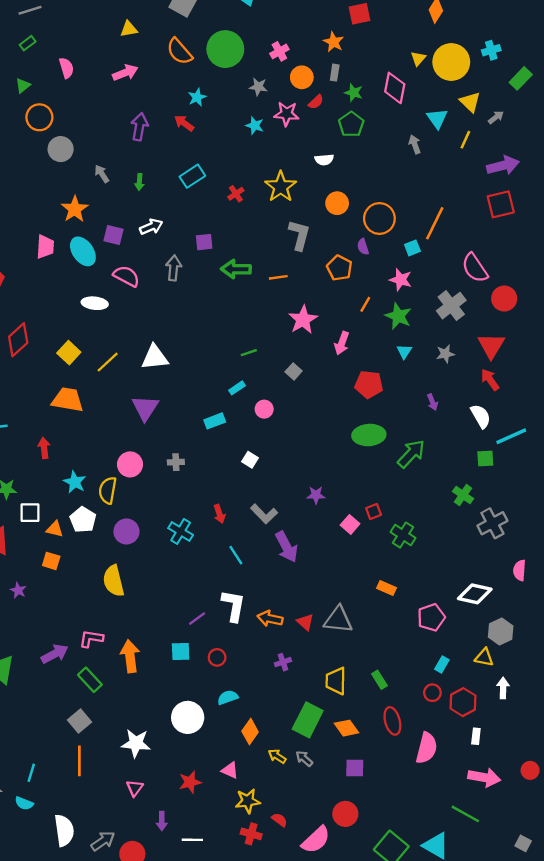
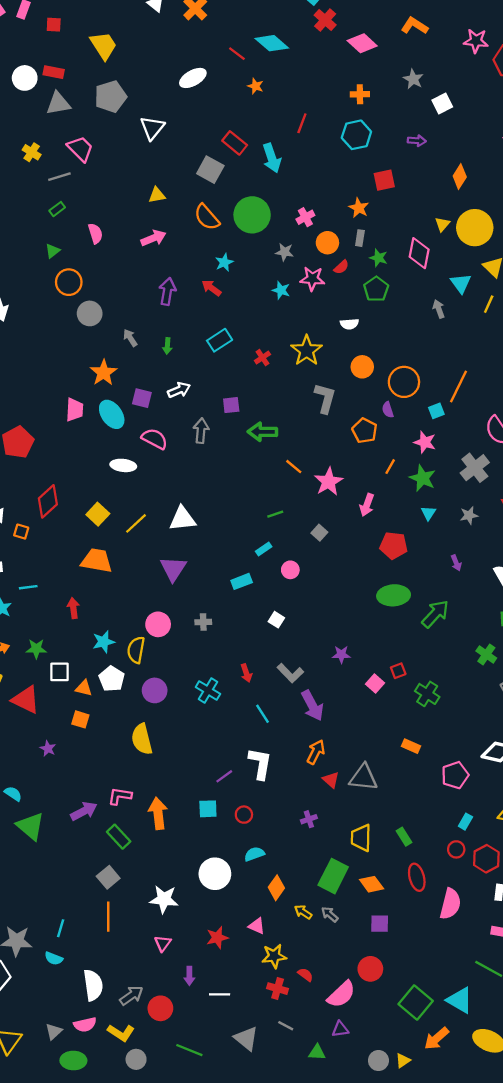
orange line: (278, 277) -> (294, 467), moved, turned 48
cyan star: (75, 482) -> (104, 642), turned 30
orange arrow: (270, 619) -> (316, 752), moved, turned 105

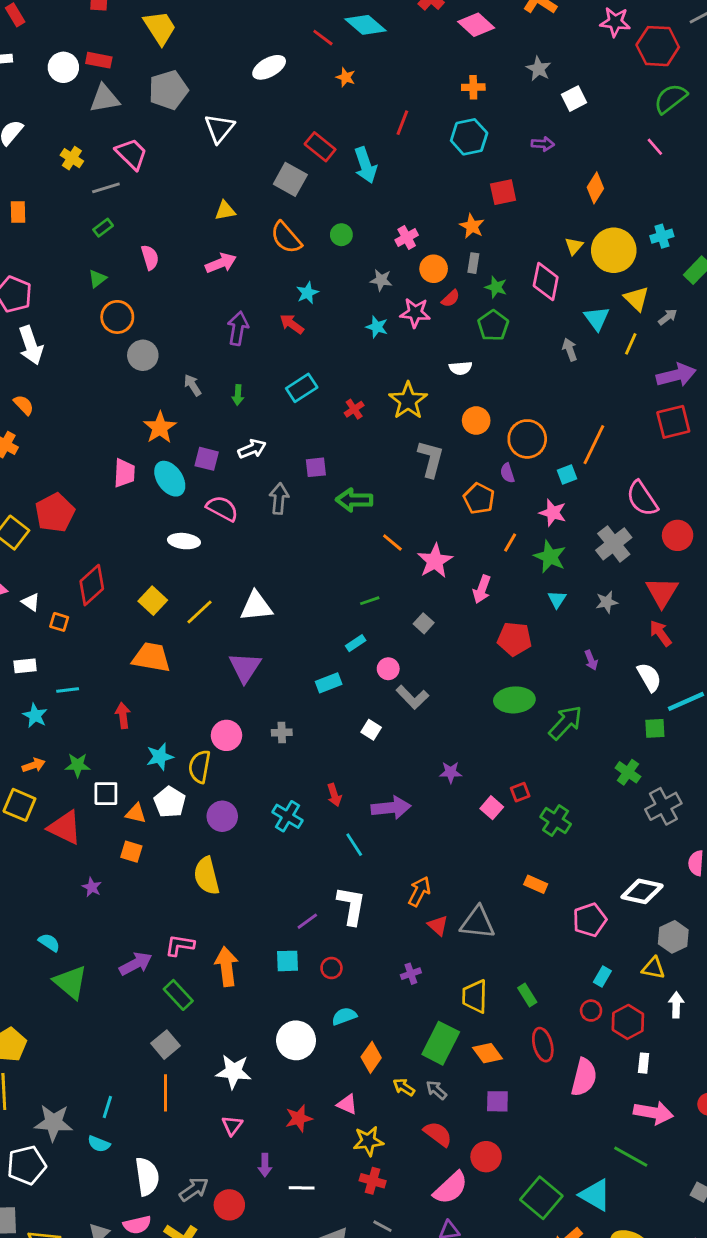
green circle: (252, 215) -> (341, 235), size x0.5
gray L-shape: (290, 673) -> (412, 697), moved
purple arrow: (312, 706) -> (391, 808), moved, turned -68
red semicircle: (305, 975) -> (438, 1134), moved, size x1.5

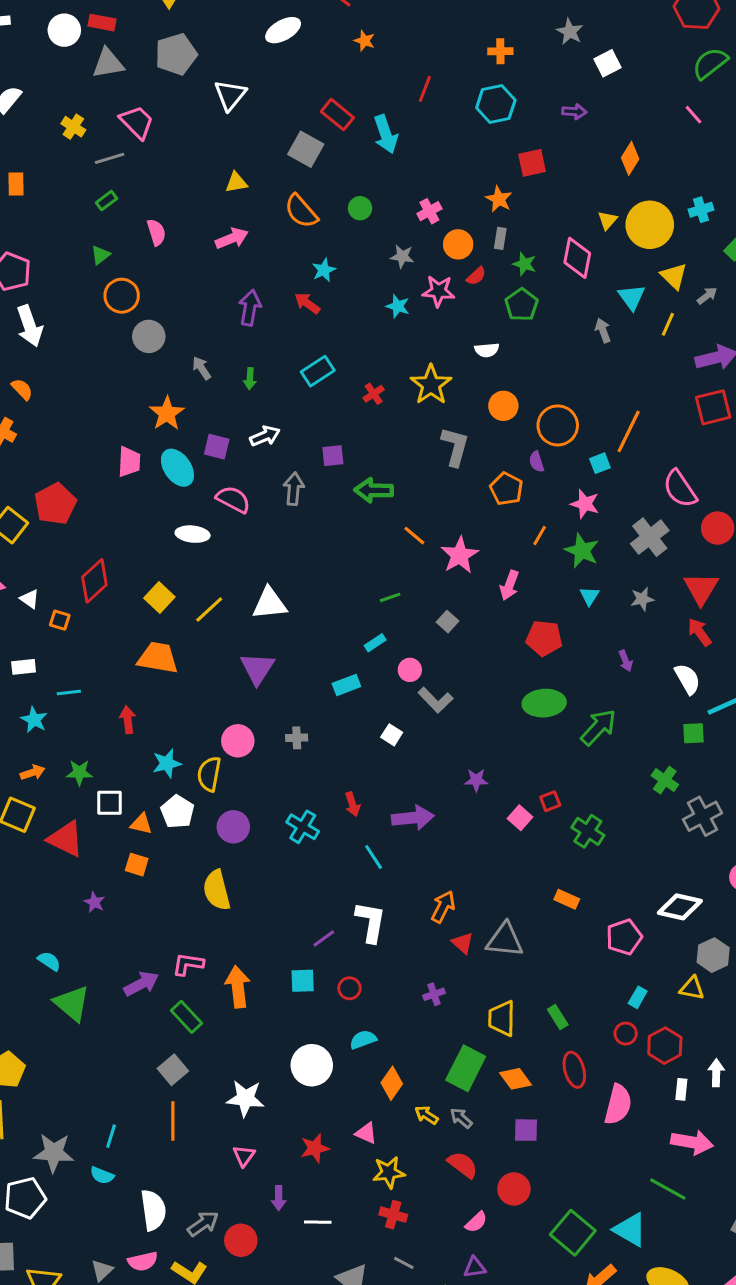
white arrow: (676, 1005) -> (716, 1073), moved
pink semicircle: (451, 1188) -> (476, 1222), size x0.6

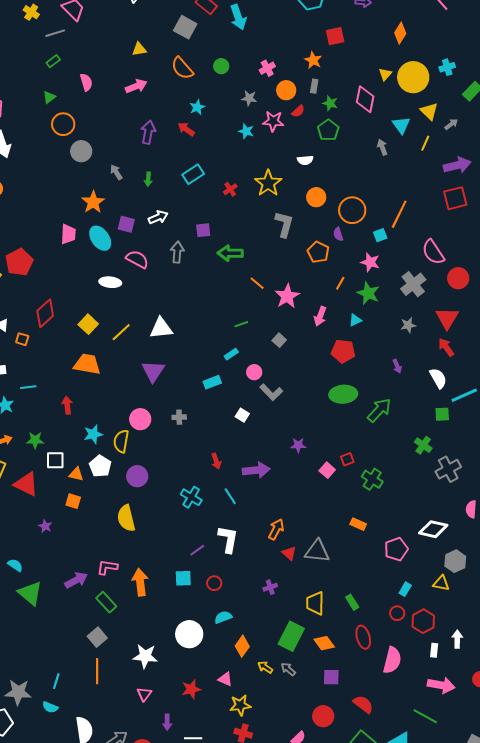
cyan triangle: (589, 596) -> (355, 320), moved, turned 32
cyan cross: (303, 827) -> (191, 497), moved
red semicircle: (463, 1165) -> (363, 704), moved

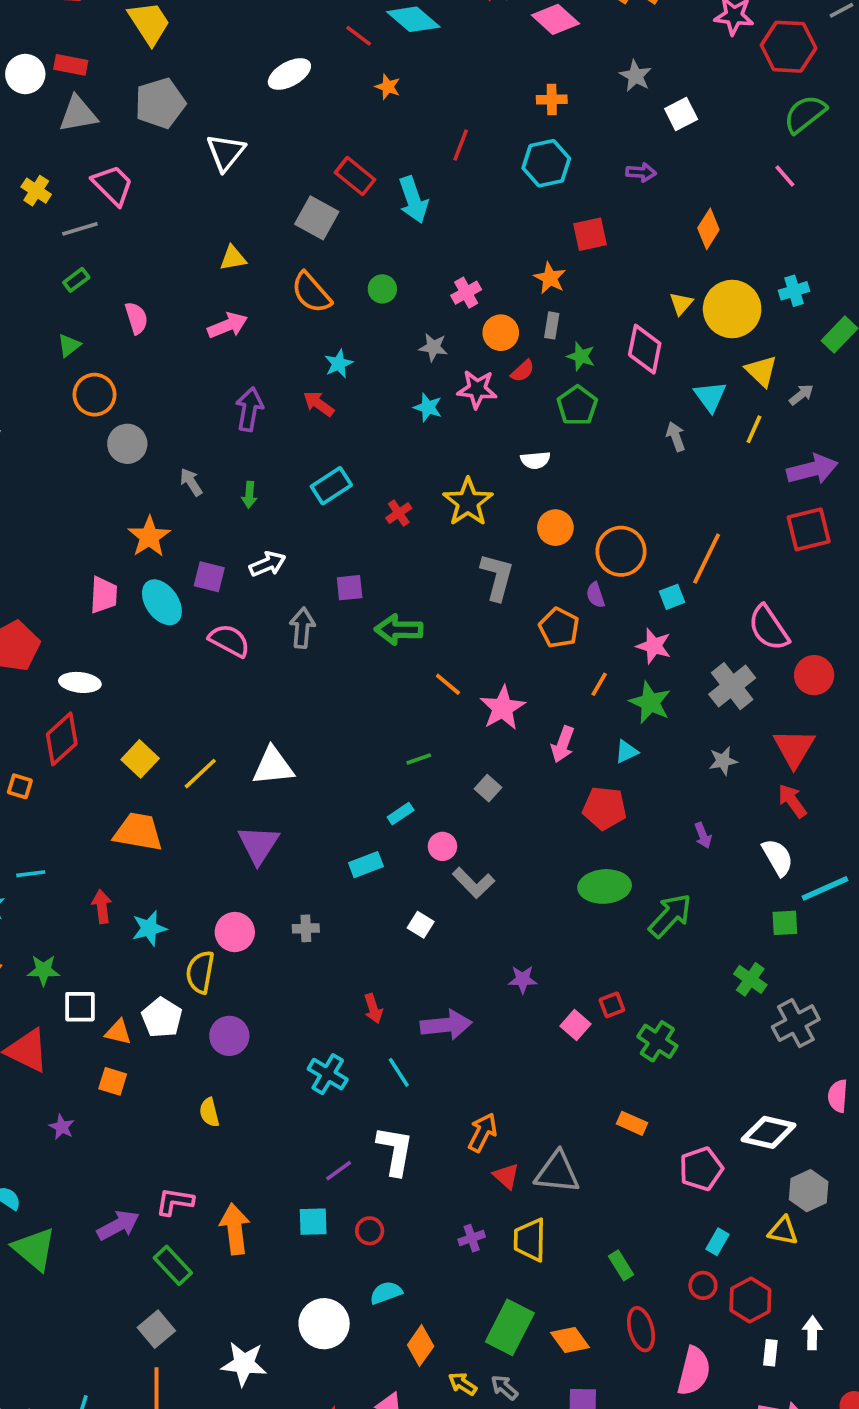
white ellipse: (110, 282) -> (80, 682), moved
cyan star: (93, 434) -> (149, 928), moved
yellow semicircle: (126, 518) -> (209, 1112), size x0.6
yellow trapezoid: (315, 603) -> (530, 1240), moved

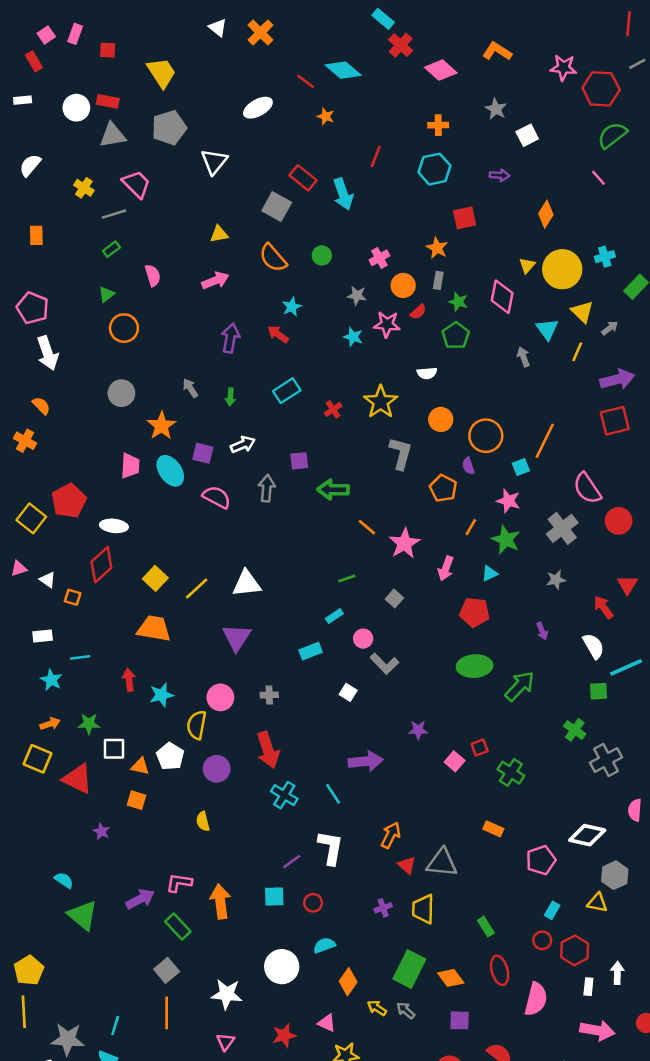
gray circle: (127, 444) -> (121, 393), moved
red triangle: (794, 748) -> (627, 585), moved, size x0.7
red arrow: (373, 1009) -> (268, 750), moved, size x1.8

